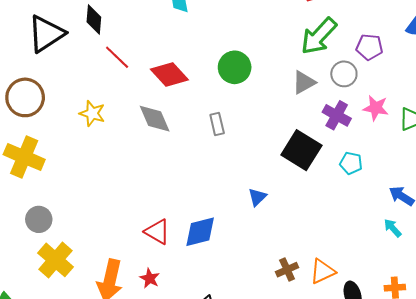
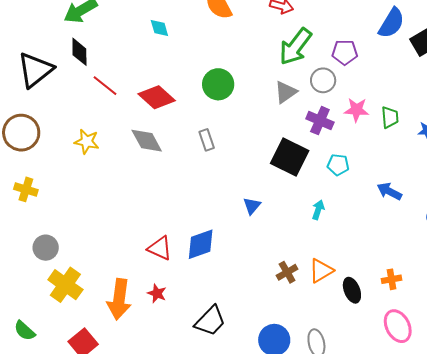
yellow cross: (24, 157) -> (26, 189), size x0.6
cyan arrow: (393, 228) -> (318, 210), moved, turned 66

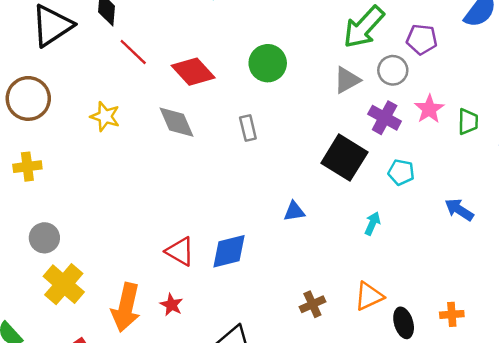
pink star: (356, 110) -> (429, 109), turned 30
yellow cross: (26, 189) -> (27, 167), turned -30
blue triangle: (252, 206) -> (294, 211), turned 36
brown cross: (287, 272) -> (312, 304), moved

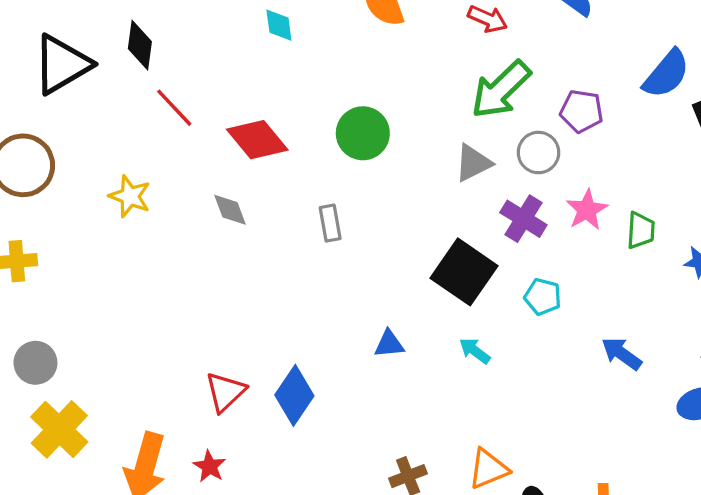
gray diamond: (176, 122) -> (230, 210), size x0.7
cyan arrow: (372, 223) -> (475, 351), moved, turned -80
red triangle: (180, 251) -> (225, 392), turned 44
blue diamond: (229, 251) -> (294, 395), turned -45

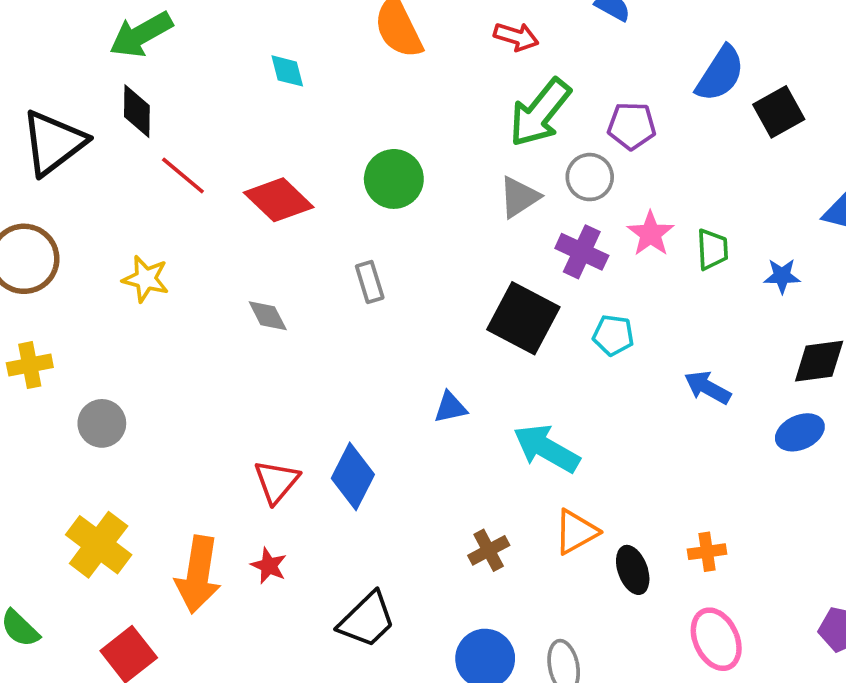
gray diamond: (230, 210) -> (268, 316), moved
cyan arrow: (475, 351) -> (546, 448), moved, size x1.8
gray circle: (35, 363) -> (102, 423), moved

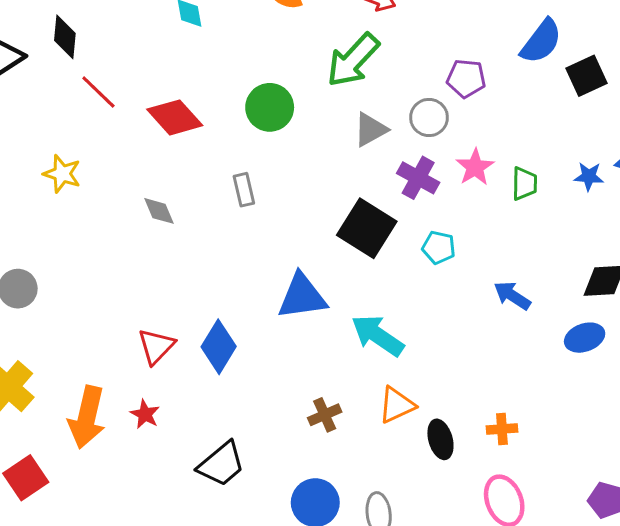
green arrow: (540, 113) -> (353, 60), moved
blue star: (782, 276) -> (589, 176), moved
blue triangle: (450, 407) -> (302, 296), size x1.8

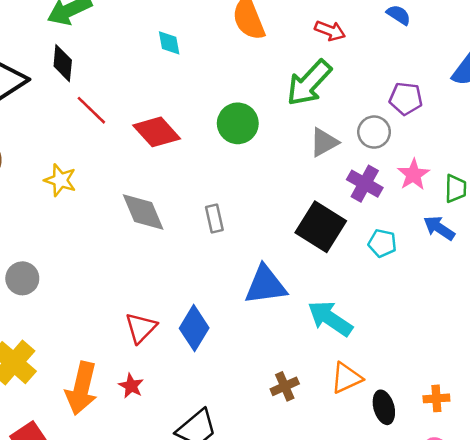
gray rectangle: (244, 190) -> (214, 218), moved
gray diamond: (159, 211) -> (143, 212), size x1.6
blue arrow: (512, 296) -> (439, 228), moved

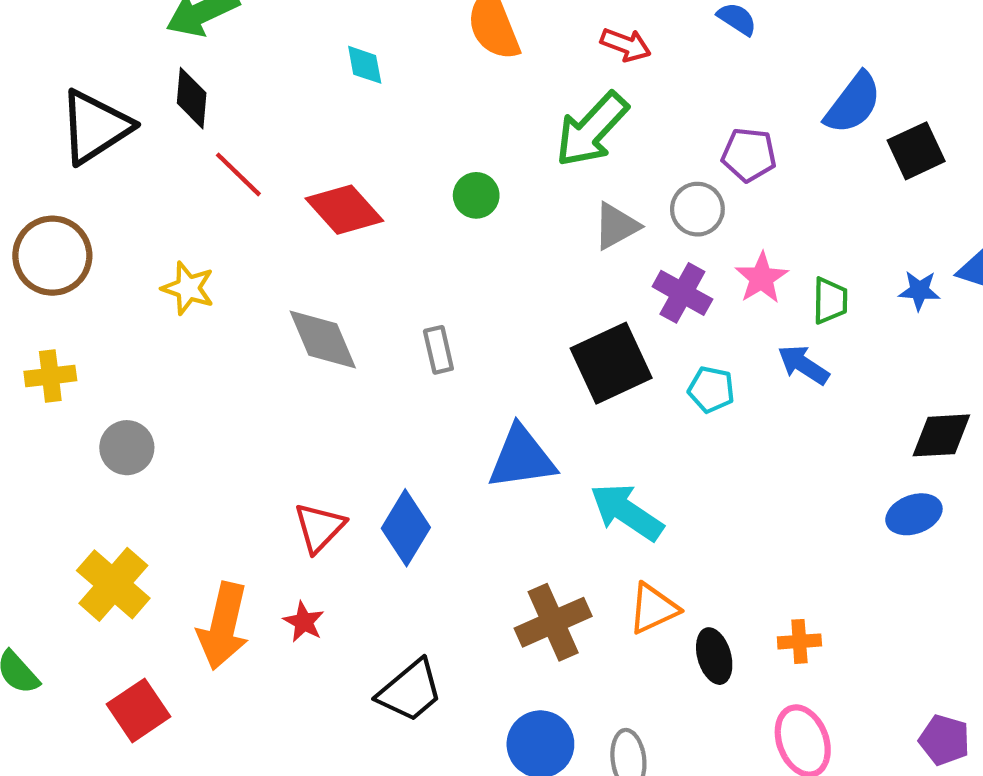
green circle: (238, 123) -> (476, 195), size x0.7
black square: (321, 227) -> (611, 363), turned 33
brown cross: (285, 386) -> (553, 622), size x1.6

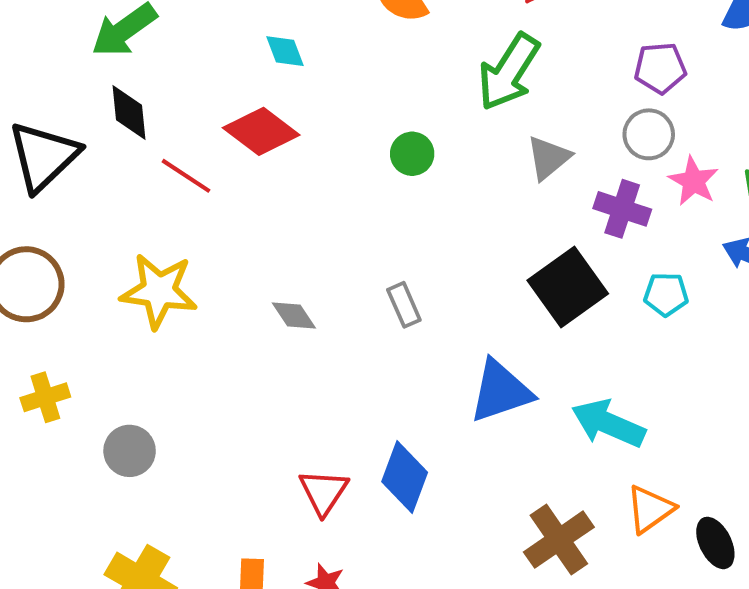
gray circle: (697, 209) -> (649, 134), moved
red diamond: (344, 210) -> (261, 131), moved
yellow star: (188, 288) -> (159, 291), size x1.5
gray diamond: (323, 340) -> (294, 315), size x0.6

